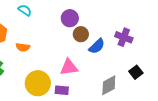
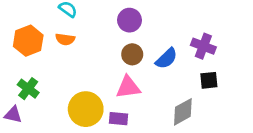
brown circle: (81, 34) -> (132, 54), moved
orange semicircle: (23, 47) -> (65, 39), moved
black square: (136, 72) -> (209, 80), moved, turned 32

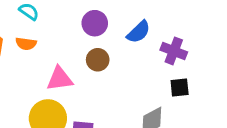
blue semicircle: (166, 58) -> (139, 32), moved
pink triangle: (128, 87) -> (60, 79), moved

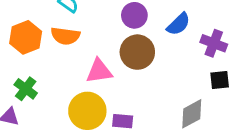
orange semicircle: (26, 44) -> (65, 36), size x1.4
brown circle: (98, 60) -> (137, 52), size x1.5

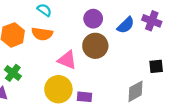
purple cross: (214, 43) -> (152, 21), moved
pink triangle: (99, 71) -> (67, 60), turned 30

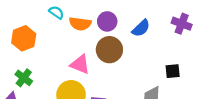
purple cross: (152, 21) -> (182, 24), moved
orange semicircle: (42, 34) -> (80, 24), moved

